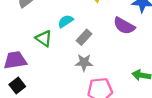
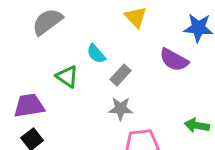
cyan semicircle: (66, 21) -> (96, 54), turned -98

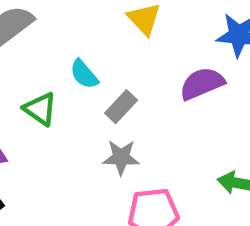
purple semicircle: (174, 60) -> (202, 84), turned 128

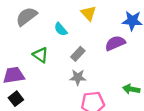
cyan semicircle: (84, 74) -> (61, 29), moved

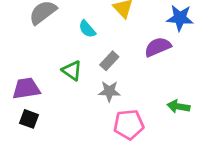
green triangle: (40, 55) -> (72, 70), moved
black square: (16, 99) -> (29, 119), turned -32

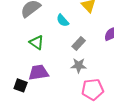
green triangle: (72, 70) -> (37, 42), moved
purple trapezoid: (26, 88) -> (39, 72), moved

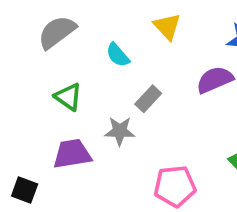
gray star: (79, 65) -> (120, 131), moved
black square: (21, 85) -> (25, 190), moved

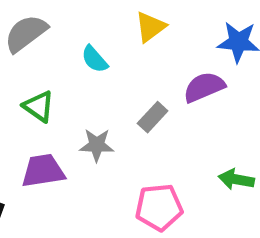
yellow triangle: (167, 26) -> (150, 27), turned 36
gray rectangle: (148, 99) -> (153, 117), moved

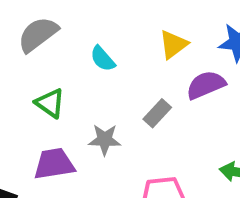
yellow triangle: (150, 27) -> (173, 44), moved

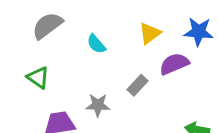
green triangle: (50, 103) -> (38, 78), moved

